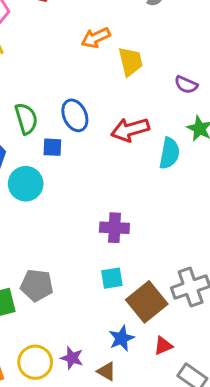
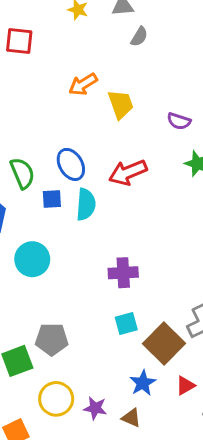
cyan semicircle: (169, 153) -> (86, 204), moved
cyan circle: (26, 184) -> (32, 259), moved
yellow circle: (35, 362) -> (56, 399), moved

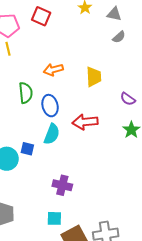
orange arrow: (83, 84) -> (53, 70), moved
green semicircle: (22, 173) -> (26, 93), moved
blue square: (52, 199) -> (27, 149), moved

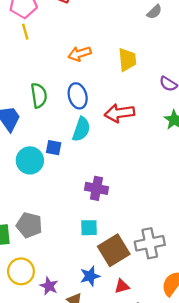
green semicircle: (26, 93) -> (39, 95), moved

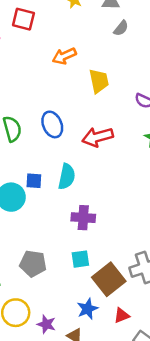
orange arrow: (80, 54) -> (64, 56), moved
cyan semicircle: (81, 129) -> (67, 177), moved
gray pentagon: (29, 225) -> (33, 264), moved

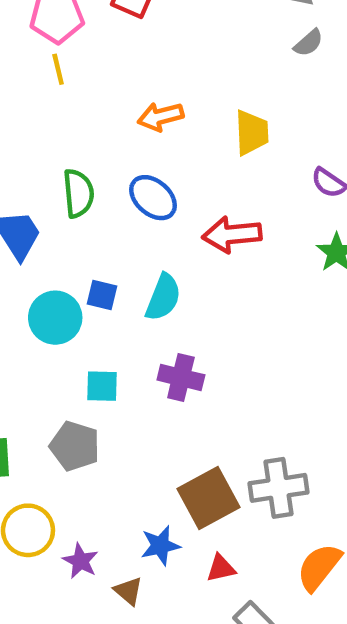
orange arrow: (64, 56) -> (161, 117), moved
blue ellipse: (52, 124) -> (153, 198), turned -35
cyan square: (80, 259) -> (102, 386), moved

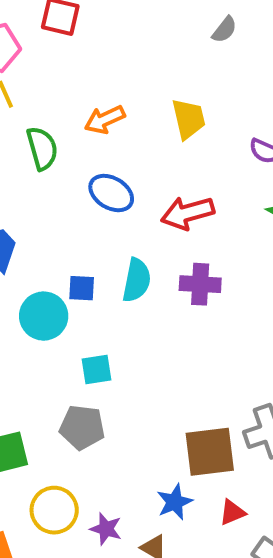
green semicircle: (78, 193) -> (42, 148), moved
purple cross: (181, 377) -> (200, 284), moved
brown square: (209, 498) -> (210, 452), turned 32

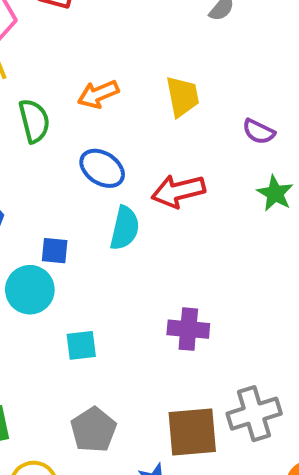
cyan semicircle: (137, 280) -> (125, 228), moved
purple cross: (200, 284) -> (188, 329), moved
blue square: (82, 288) -> (55, 251), moved
gray pentagon: (82, 427) -> (93, 430), moved, turned 30

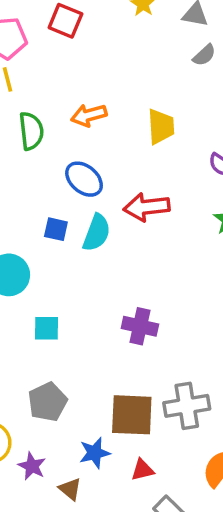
blue square: (55, 251) -> (56, 229), moved

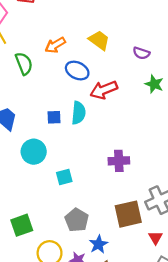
yellow trapezoid: (161, 127) -> (99, 40), turned -35
blue ellipse: (84, 179) -> (77, 71), moved
blue star: (95, 453) -> (98, 244), moved
red triangle: (142, 470) -> (155, 238), moved, turned -32

